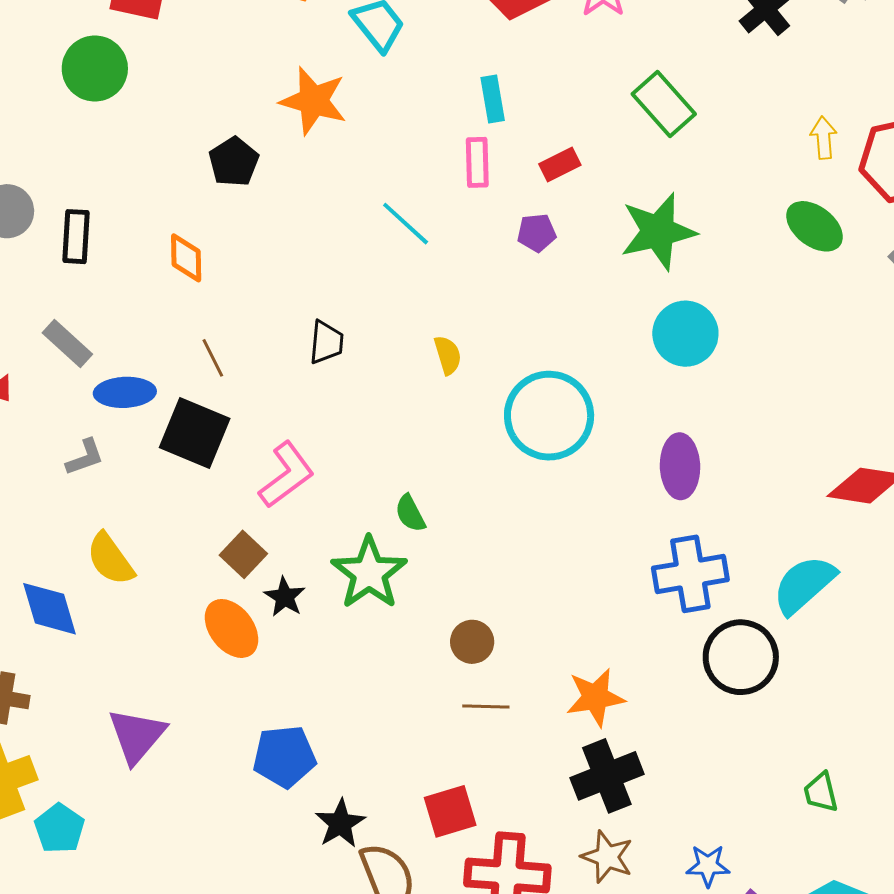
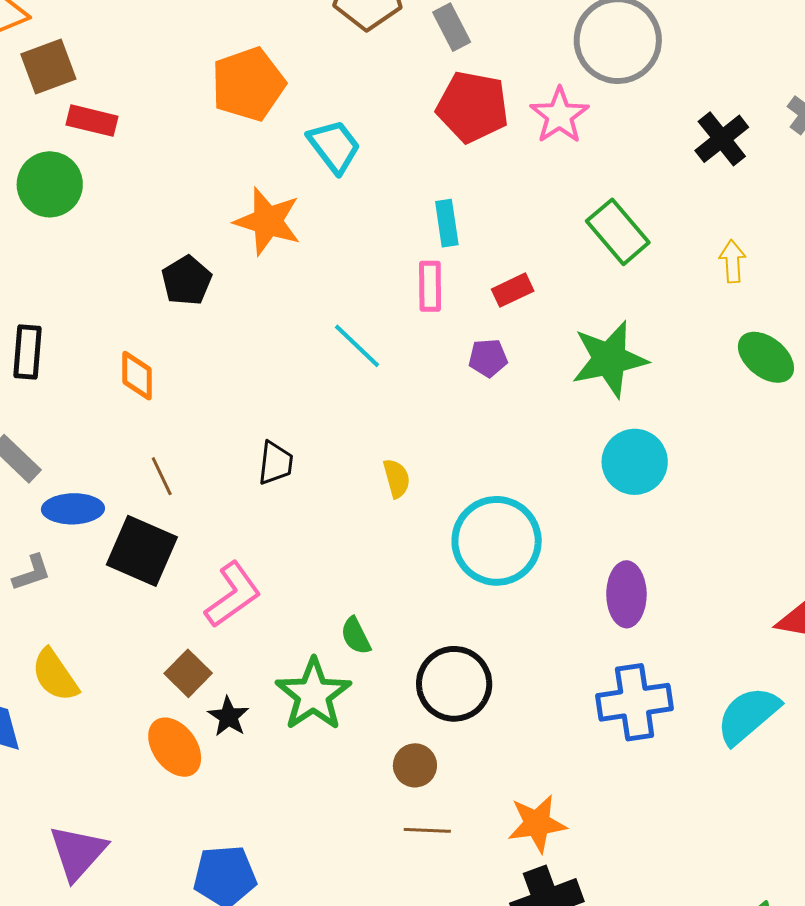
yellow arrow: (824, 138) -> (732, 261), moved
black circle: (741, 657) -> (454, 684), moved

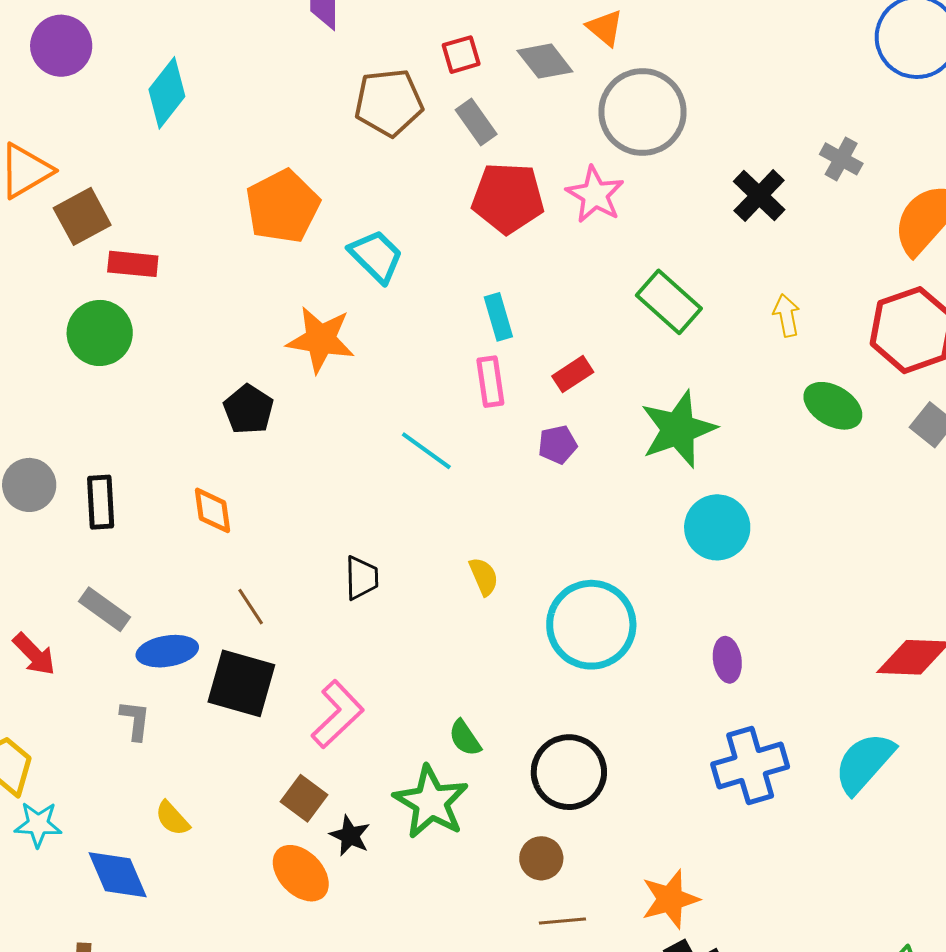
gray L-shape: (32, 573) -> (135, 720), turned -57
purple ellipse: (626, 594) -> (727, 660), size x0.7
yellow semicircle: (55, 675) -> (172, 818), size x0.7

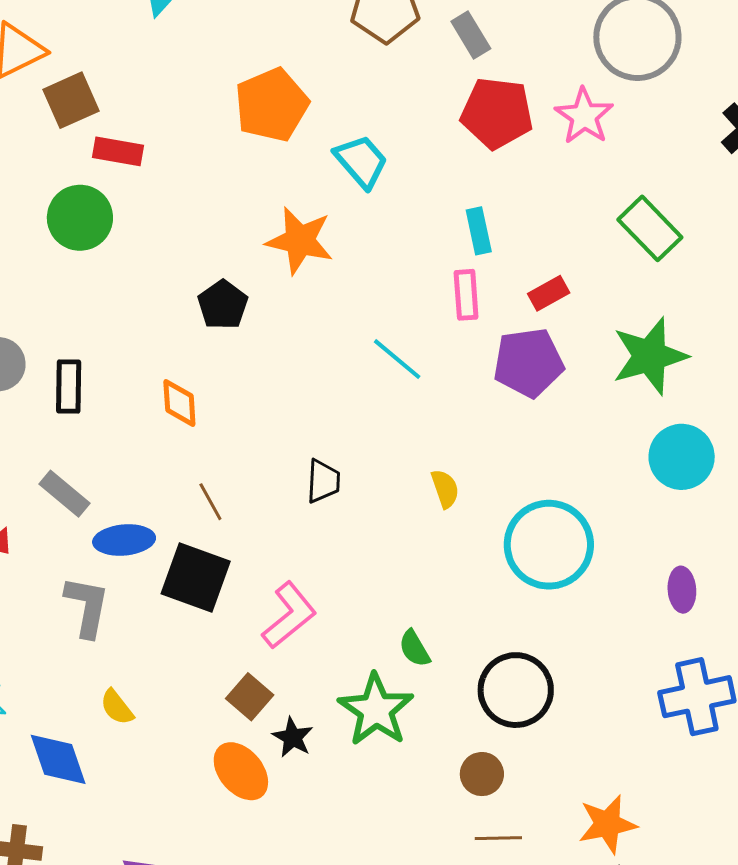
purple pentagon: (558, 445) -> (528, 363), size x1.8
gray L-shape: (135, 720) -> (87, 607), size x1.5

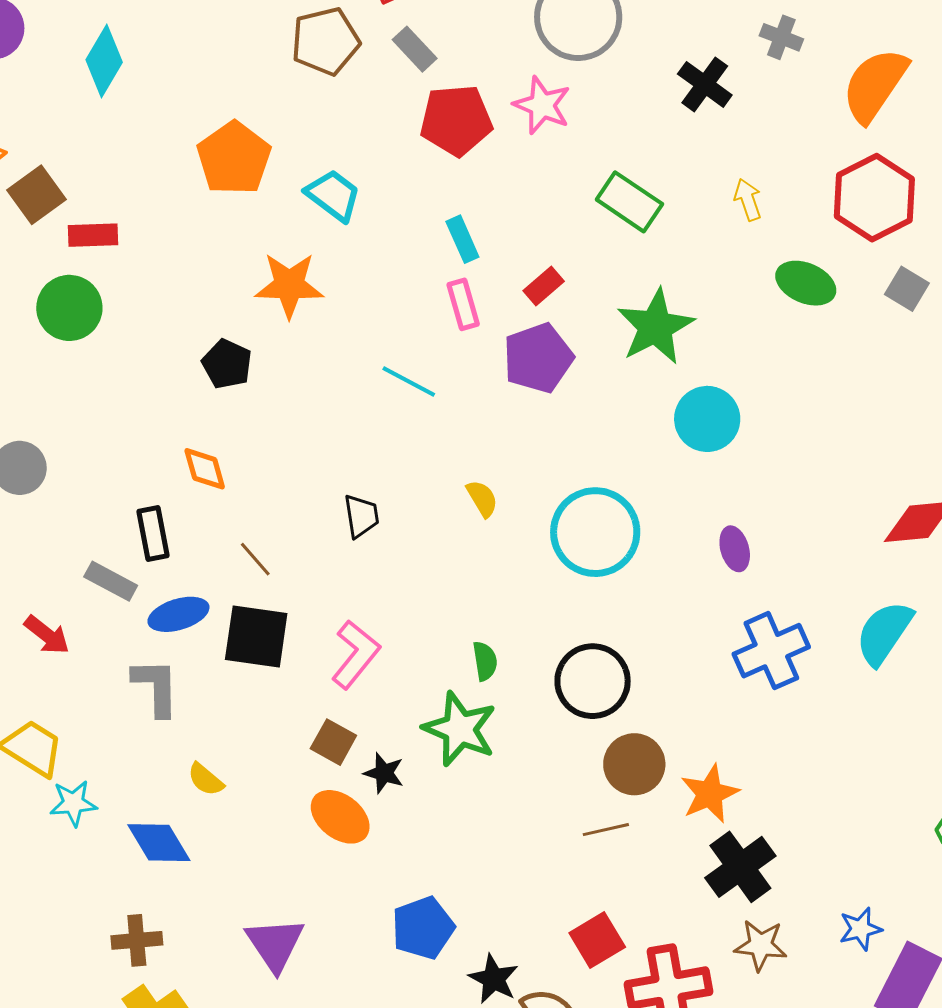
black rectangle: (69, 386) -> (153, 534), moved
green semicircle: (414, 648) -> (485, 661), turned -147
brown circle: (482, 774) -> (634, 764), moved, size x1.4

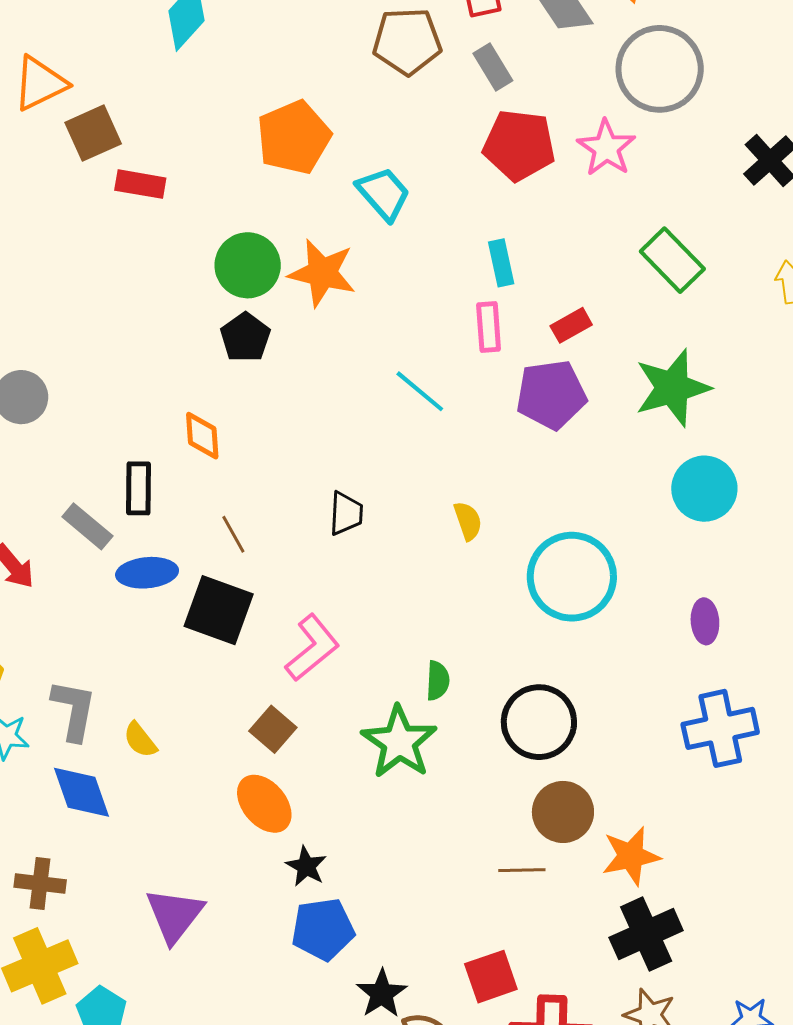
green circle: (69, 308) -> (248, 265), moved
gray L-shape: (156, 687) -> (74, 710), moved
black star: (384, 773) -> (306, 866), moved

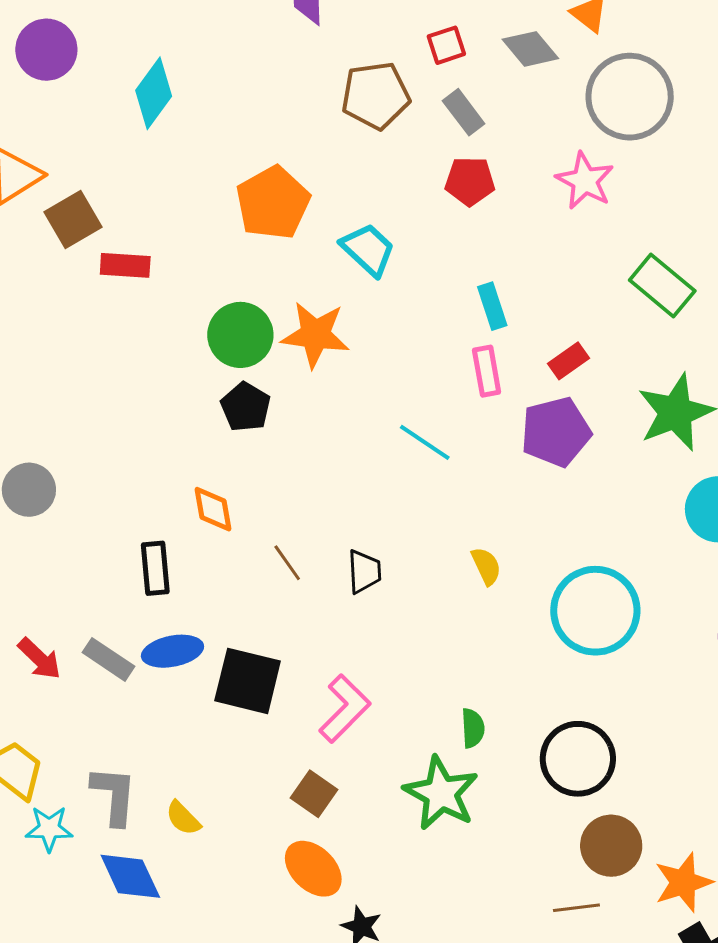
red pentagon: (519, 145) -> (470, 181), moved, size x0.7
gray rectangle: (87, 526) -> (109, 659), moved
brown line: (233, 534) -> (287, 563), moved

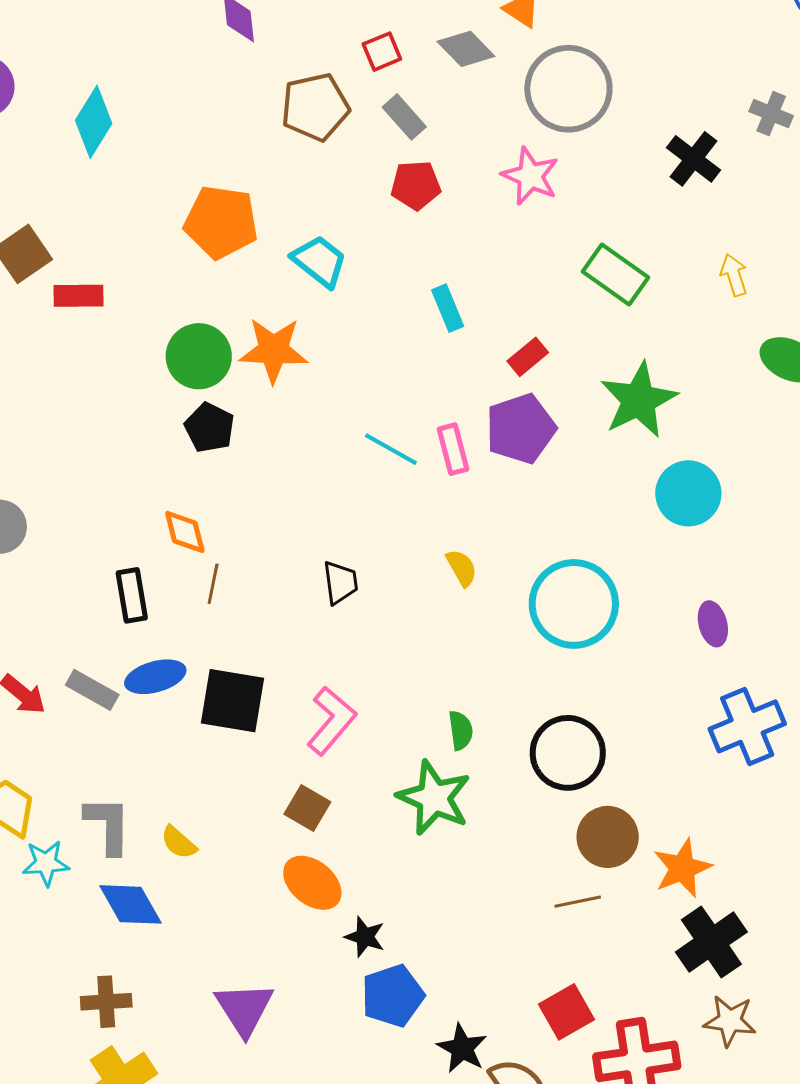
orange pentagon: (273, 203) -> (221, 222), turned -30
pink rectangle: (487, 371) -> (453, 449), moved
brown line: (287, 563) -> (213, 584), moved, turned 51

